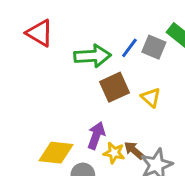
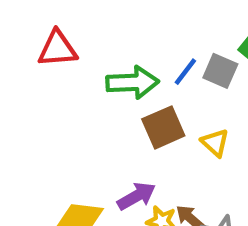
red triangle: (40, 33) -> (57, 49), turned -36
purple arrow: (96, 136) -> (136, 196), turned 40

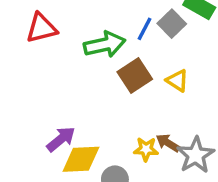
gray square: (220, 71) -> (172, 24), turned 32
purple arrow: (136, 196) -> (61, 139), moved

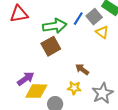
brown square: (135, 76) -> (51, 46), moved
yellow triangle: (177, 81) -> (102, 32), moved
brown arrow: (168, 143) -> (82, 69), moved

